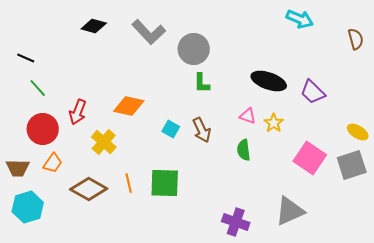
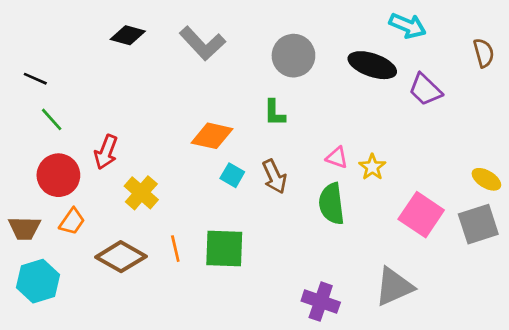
gray circle: (194, 49) -> (293, 56), moved
black ellipse: (269, 81) -> (372, 65), moved
purple trapezoid: (313, 92) -> (425, 90), moved
orange diamond: (129, 106) -> (212, 136), moved
green semicircle: (244, 150) -> (332, 204), size x1.4

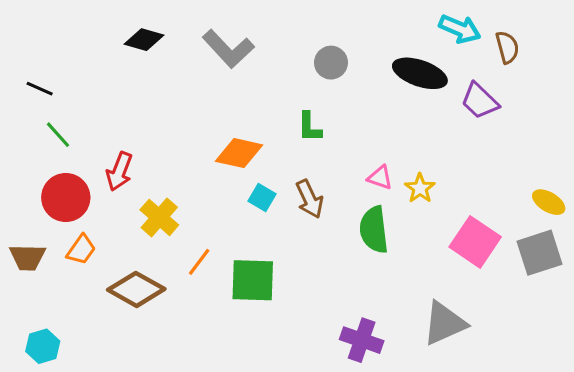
brown semicircle: (484, 53) -> (507, 47), moved
gray circle: (293, 56) -> (331, 63), size x0.7
orange line: (175, 249) -> (199, 262), moved, turned 50
cyan hexagon: (38, 281) -> (43, 346), moved, size x0.7

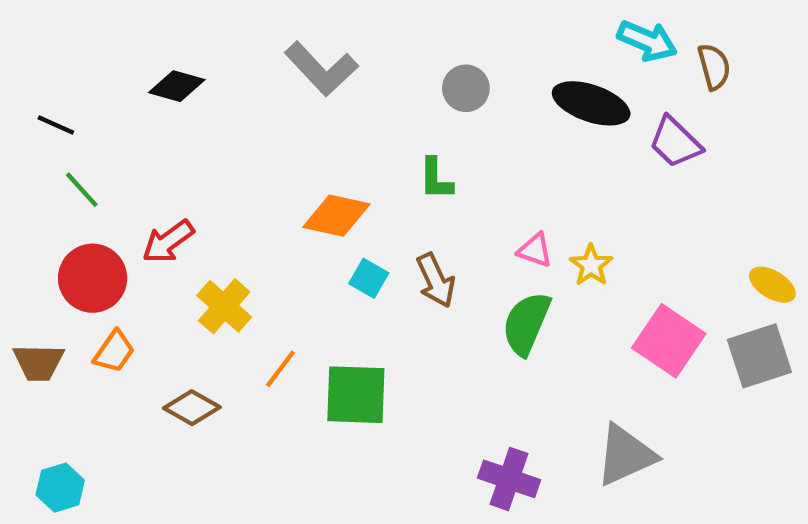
black diamond: (144, 40) -> (177, 86), moved
red arrow: (119, 171) -> (168, 241), turned 33
green semicircle: (374, 230) -> (526, 324), turned 30
brown diamond: (136, 289) -> (192, 408), size x0.7

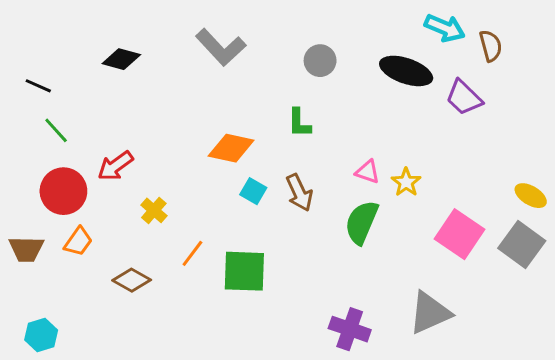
yellow cross: (224, 306) -> (154, 210), size x0.7
gray square: (759, 356) -> (522, 245), turned -36

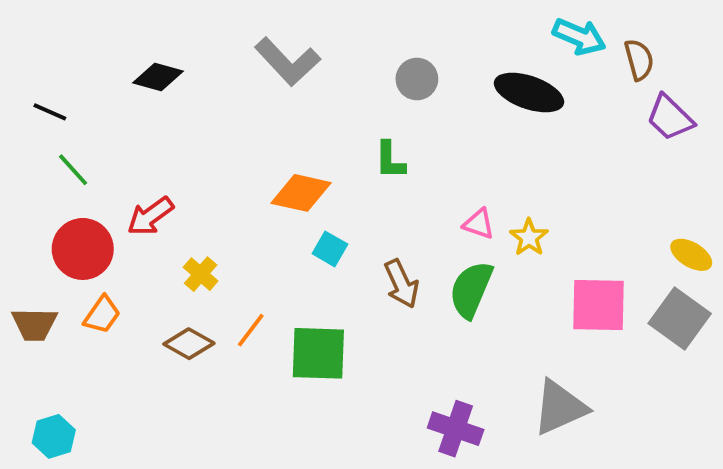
purple trapezoid: (464, 98) -> (670, 118), moved
brown arrow: (299, 193) -> (401, 284), moved
pink square: (459, 234) -> (599, 305), turned -33
brown diamond: (132, 280) -> (189, 344), moved

